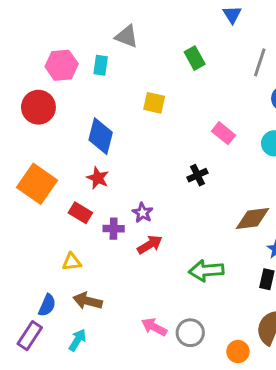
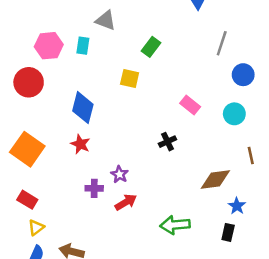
green rectangle: (195, 58) -> (151, 47), moved, turned 66
red rectangle: (80, 213) -> (27, 200), moved
yellow triangle: (72, 262) -> (36, 227), moved, turned -30

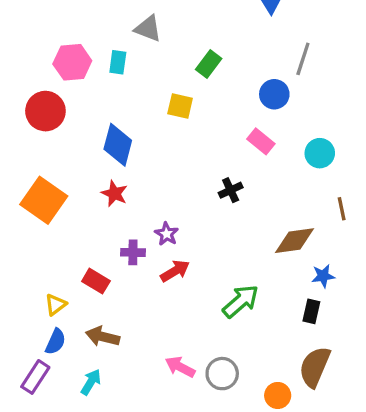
blue circle: (243, 75) -> (274, 94), moved
red rectangle: (27, 200) -> (96, 281), moved
blue star: (237, 206) -> (323, 276), turned 30
green arrow: (175, 225) -> (241, 301), turned 144

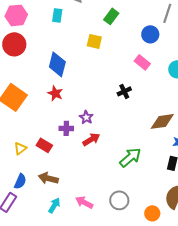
pink hexagon: (72, 62) -> (16, 15), moved
yellow triangle: (56, 305) -> (20, 148), moved
pink arrow: (180, 367) -> (84, 202), moved
cyan arrow: (91, 382) -> (54, 205), moved

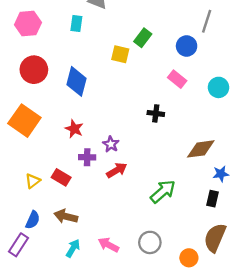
green rectangle: (111, 16) -> (143, 38), moved
red circle: (14, 44) -> (34, 70), moved
black cross: (124, 91) -> (156, 113), turned 32
red star: (55, 93) -> (74, 129), moved

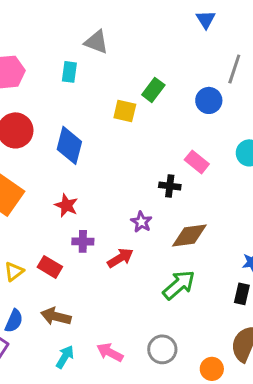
pink rectangle: (177, 79) -> (197, 162), moved
purple star: (111, 144) -> (141, 222), moved
brown diamond: (201, 149) -> (189, 235), moved

